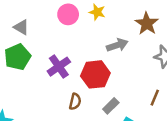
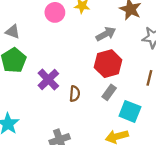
purple cross: (59, 67) -> (48, 80), moved
red hexagon: (95, 74) -> (108, 64), moved

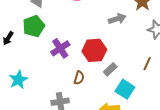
red hexagon: (108, 64) -> (94, 50), moved
brown semicircle: (75, 94) -> (79, 78), moved

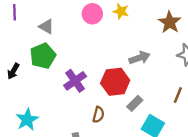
gray arrow: (117, 19) -> (140, 58), moved

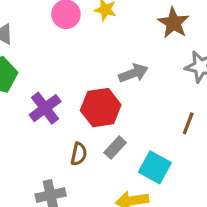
gray rectangle: (135, 103) -> (115, 148), moved

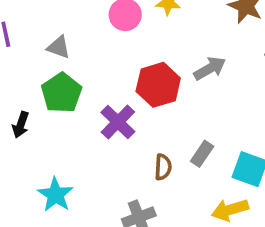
red hexagon: (101, 108) -> (158, 85), moved

